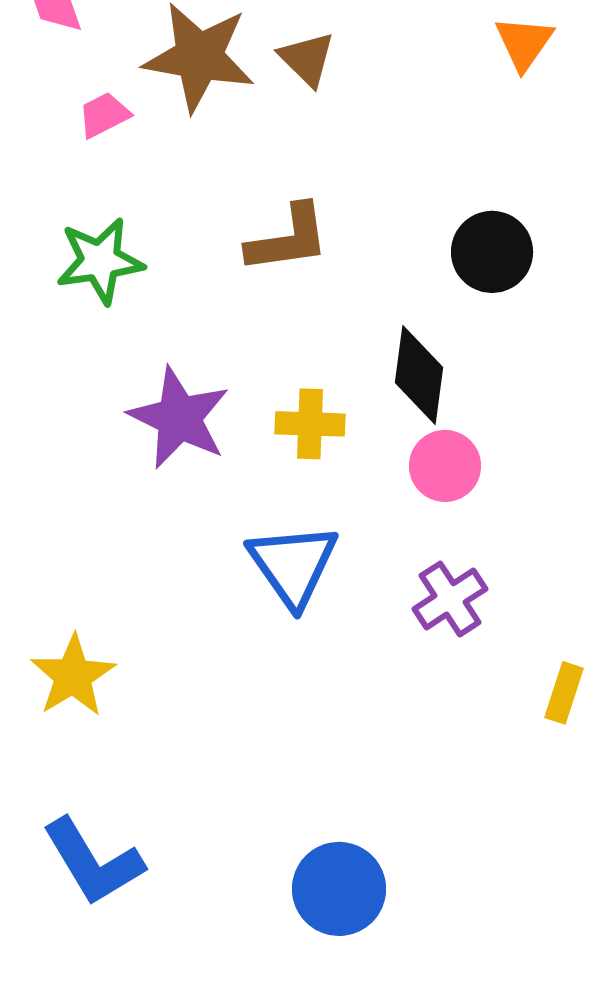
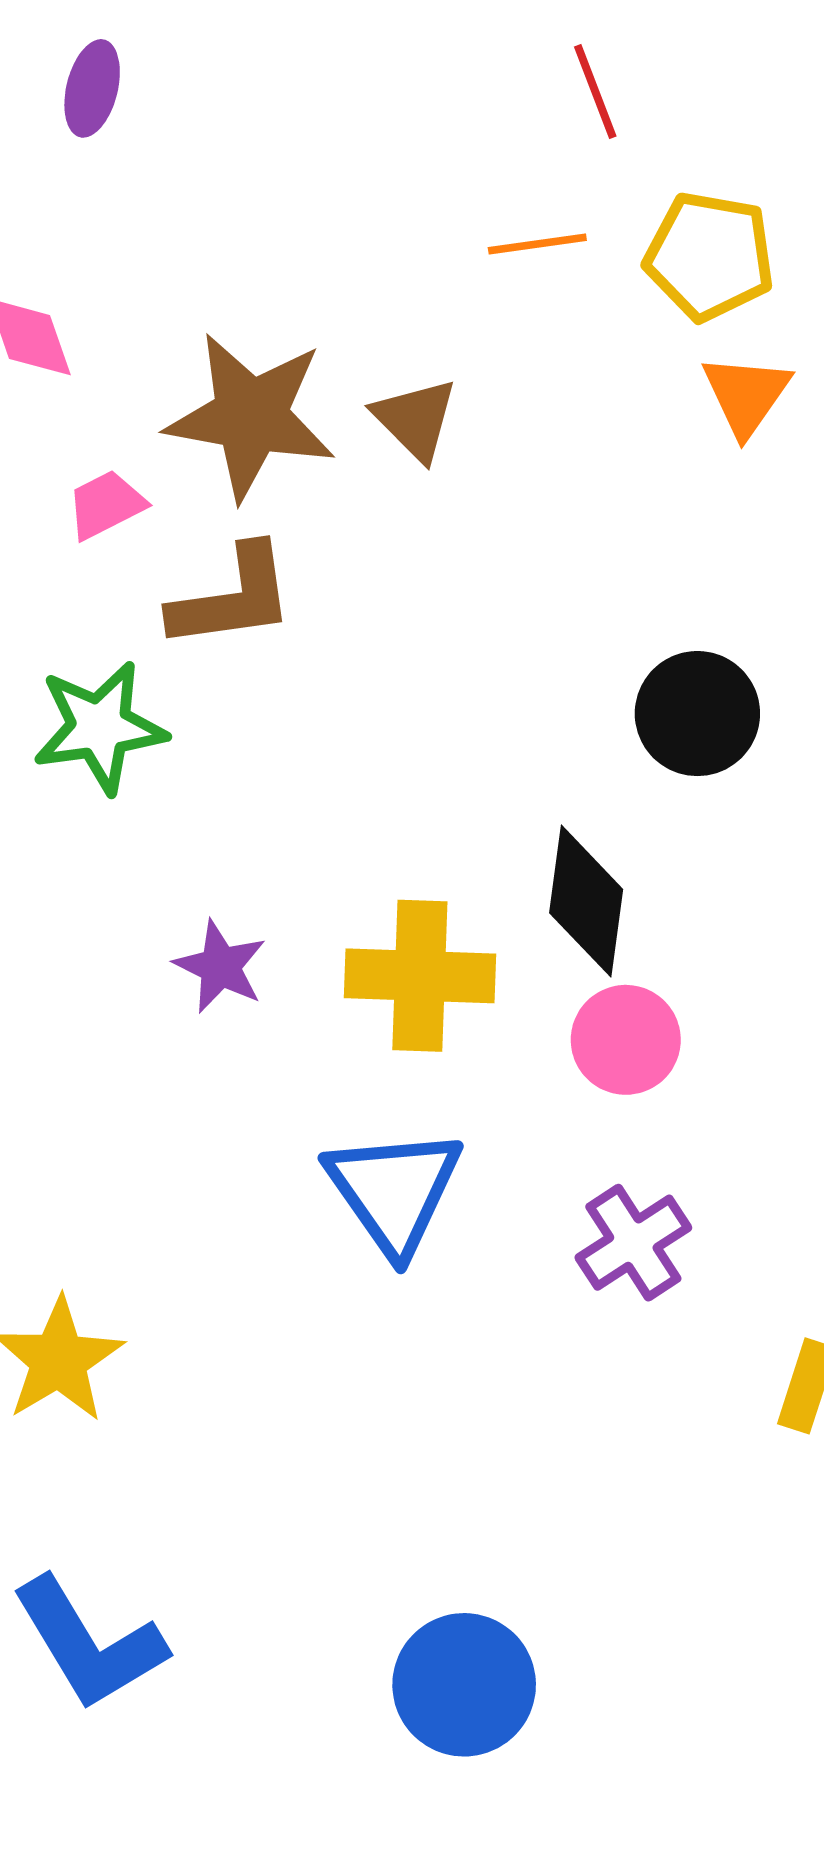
brown L-shape: (288, 239) -> (232, 598), moved
purple star: (179, 418) -> (220, 967), size x0.6
yellow cross: (310, 424) -> (420, 976), size x1.4

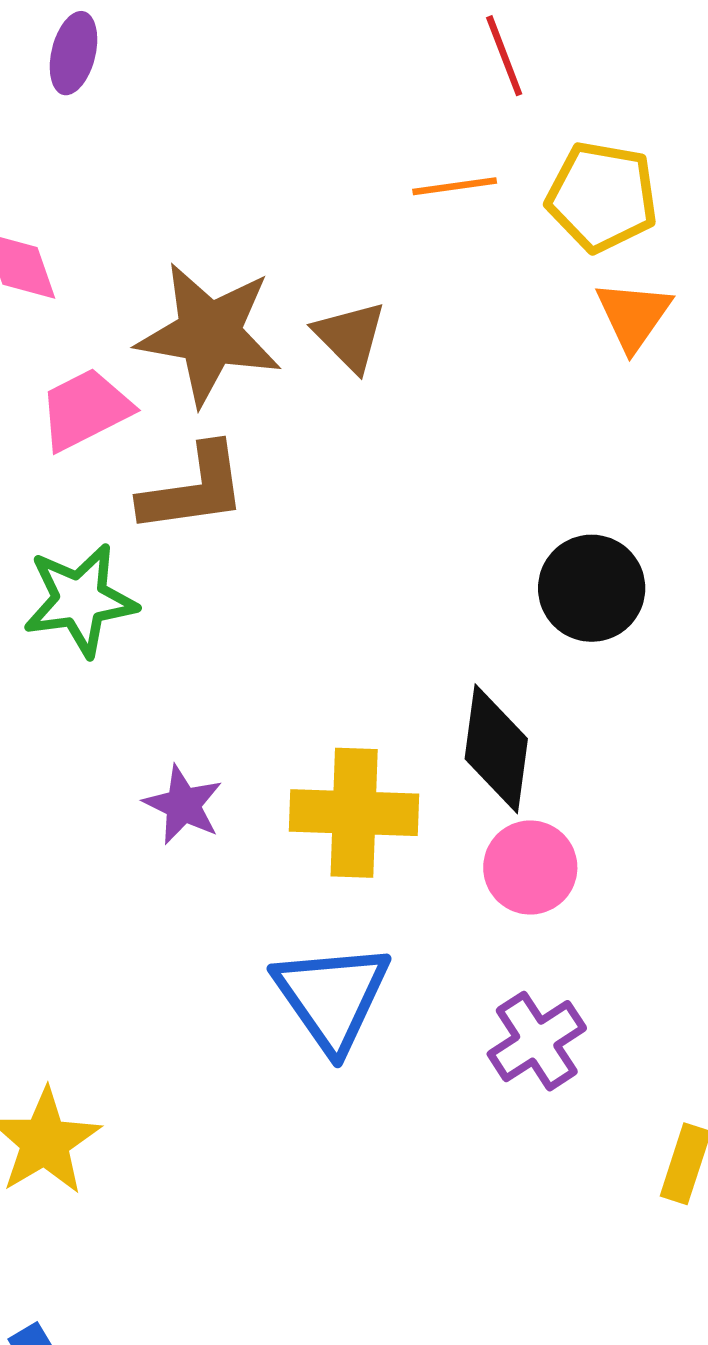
pink trapezoid: (106, 505) -> (85, 409), size x1.4

